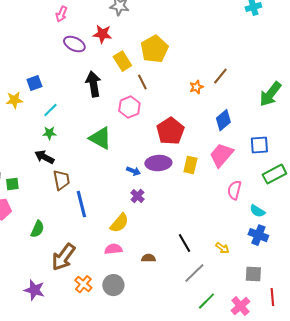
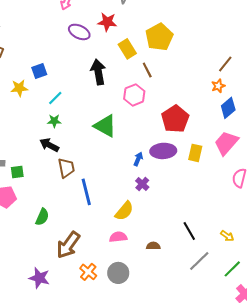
orange star: (196, 87) -> (218, 86), moved
blue arrow: (133, 171) -> (138, 159), turned -88
green line: (206, 301) -> (232, 269), moved

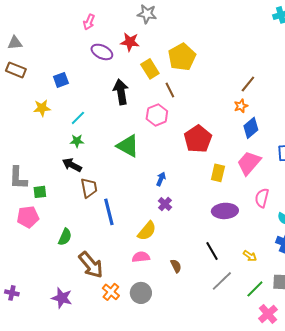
blue square: (39, 71) -> (61, 80), moved
purple ellipse: (163, 151) -> (225, 211), moved
brown arrow: (68, 245) -> (91, 265), turned -76
brown semicircle: (153, 246) -> (176, 266), turned 64

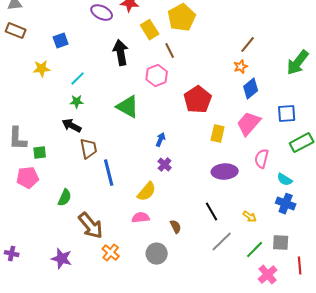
gray circle: (141, 293) -> (157, 254), moved

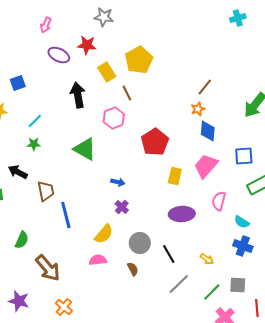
blue diamond: (251, 89) -> (208, 131), turned -45
black arrow: (72, 126) -> (18, 172), moved
blue arrow: (161, 140) -> (118, 182), turned 80
orange cross: (111, 253) -> (64, 307), moved
gray circle: (157, 254) -> (140, 243), moved

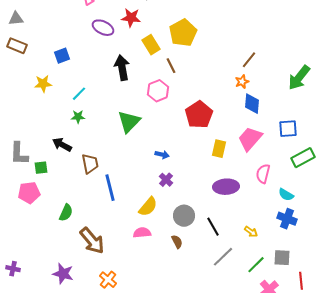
green triangle: (85, 149) -> (129, 122), turned 45

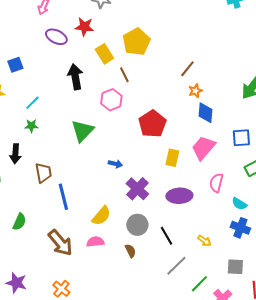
brown line: (249, 60) -> (187, 69), moved
black arrow: (62, 145) -> (15, 154), turned -114
purple cross: (166, 180) -> (137, 189), moved, size x1.6
brown arrow: (92, 241) -> (60, 243), moved
green line: (256, 265) -> (199, 284), moved

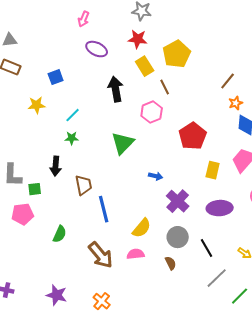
red star: (84, 27) -> (138, 39), moved

